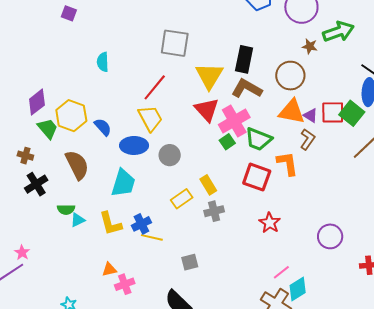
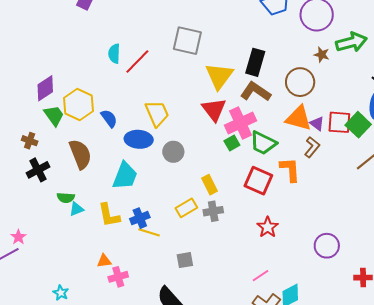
red line: (155, 87) -> (137, 62), moved
yellow rectangle: (182, 199) -> (186, 208), moved
pink line: (281, 272) -> (261, 276), moved

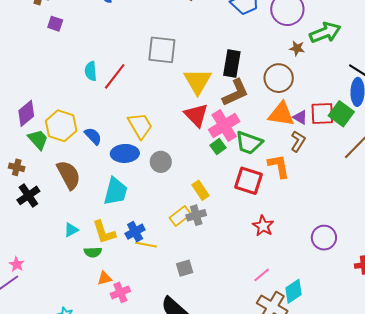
brown L-shape: (256, 92) -> (235, 93), turned 128
green semicircle: (66, 198) -> (93, 252), moved
gray cross: (213, 211) -> (196, 215), moved

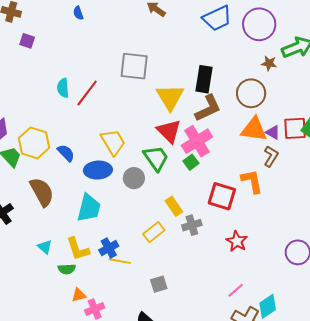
green trapezoid: (249, 143) -> (156, 158), moved, turned -144
gray cross: (196, 215) -> (192, 225), moved
cyan triangle: (71, 230) -> (45, 247), turned -49

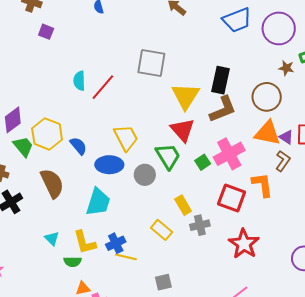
pink cross: (197, 141) -> (229, 154), moved
yellow rectangle: (154, 232) -> (162, 230), turned 75
red star: (237, 241) -> (244, 244), size x1.4

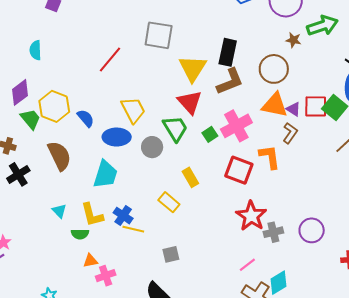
cyan semicircle: (79, 81) -> (35, 50), moved
gray cross: (200, 225) -> (273, 232), moved
blue cross: (116, 243) -> (123, 216), turned -30

